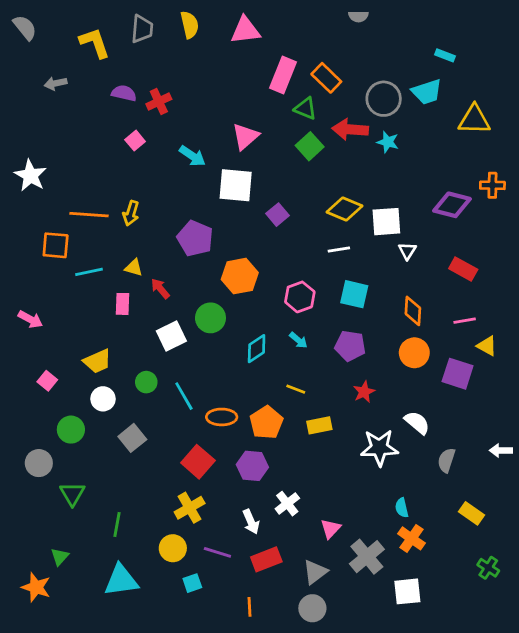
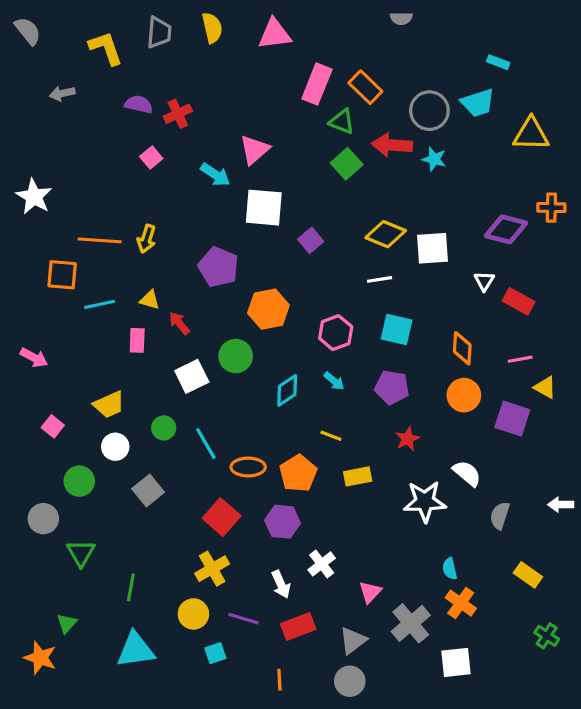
pink triangle: (245, 136) -> (254, 150), moved
white triangle: (407, 251) -> (484, 281), moved

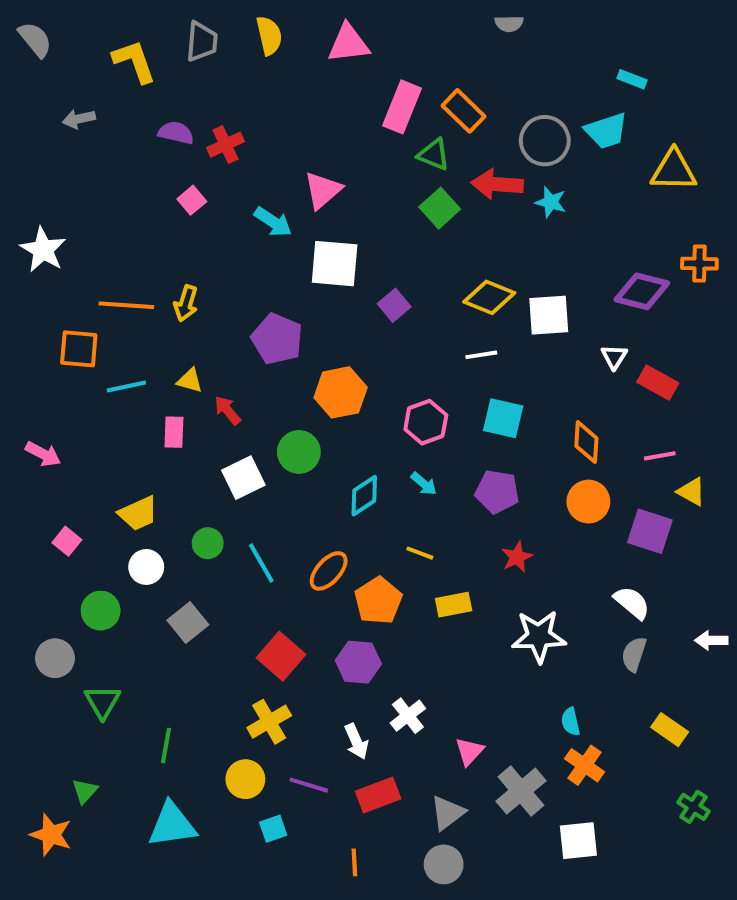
orange ellipse: (248, 467) -> (329, 571), moved, turned -48
white semicircle: (467, 473) -> (632, 603), moved

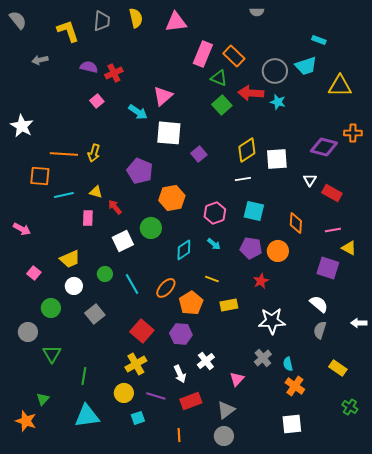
yellow diamond: (489, 297) -> (247, 150), turned -55
orange circle: (588, 502) -> (278, 251), moved
gray cross: (521, 791) -> (263, 358), moved, size x0.7

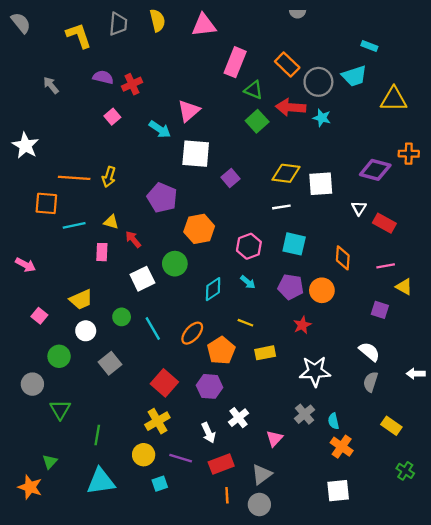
orange rectangle: (234, 56) -> (287, 64), moved
gray arrow: (40, 60) -> (51, 85), moved, turned 63
yellow diamond: (247, 150) -> (286, 173), turned 40
purple square: (328, 268) -> (380, 310), size x0.7
orange line: (179, 435) -> (227, 495), moved

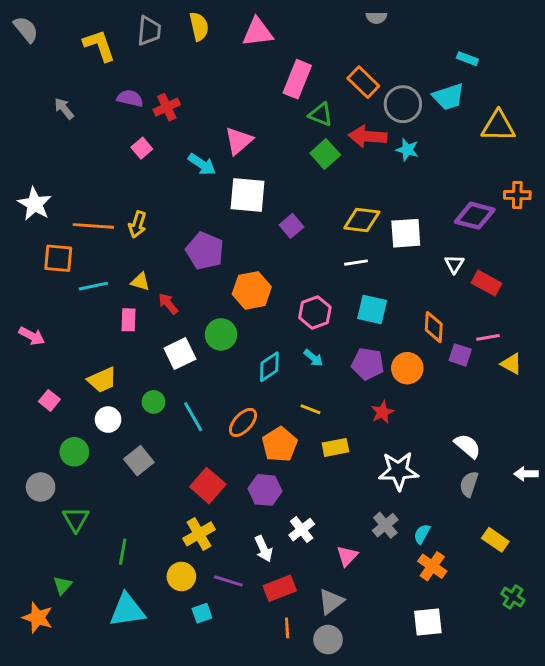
white star: (25, 146) -> (35, 204), moved
purple square: (380, 310) -> (460, 355), moved
cyan semicircle: (333, 421) -> (422, 534), turned 42

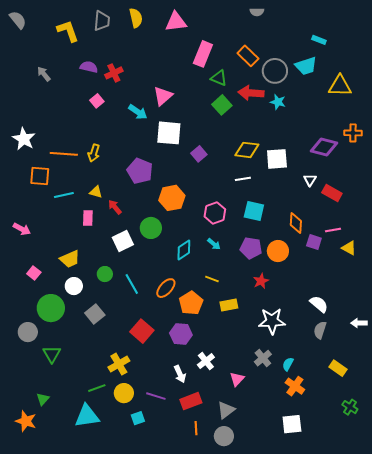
green circle: (74, 452) -> (51, 308), size x1.4
yellow cross: (199, 534) -> (119, 364), moved
green line: (123, 552) -> (97, 388), moved, turned 60

